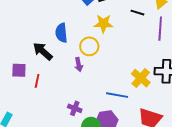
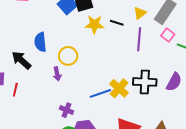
yellow star: (103, 24) -> (94, 24), moved
blue line: (117, 95) -> (100, 93), moved, turned -30
purple cross: (75, 108) -> (67, 110), moved

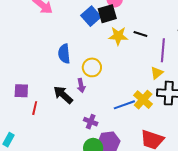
yellow triangle: (140, 13) -> (157, 73), moved
black arrow: (21, 60) -> (63, 95), moved
red line: (15, 90) -> (35, 108), moved

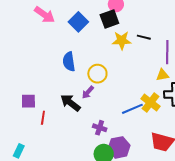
blue square: (91, 16) -> (78, 22), moved
yellow triangle: (157, 73) -> (162, 75), turned 32
purple arrow: (81, 85) -> (88, 92), turned 56

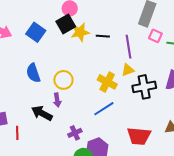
yellow star: (122, 40) -> (80, 32), moved
purple arrow: (88, 92) -> (57, 100), turned -40
yellow cross: (151, 102) -> (107, 82), moved
purple cross: (100, 128) -> (75, 133), turned -32

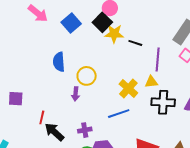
black square: (66, 24) -> (102, 22), turned -30
black arrow: (42, 113) -> (54, 132), moved
red line: (17, 133) -> (42, 117), moved

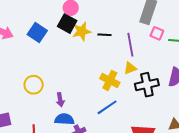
blue semicircle: (59, 62) -> (64, 119), moved, turned 114
yellow circle: (87, 76) -> (34, 85), moved

